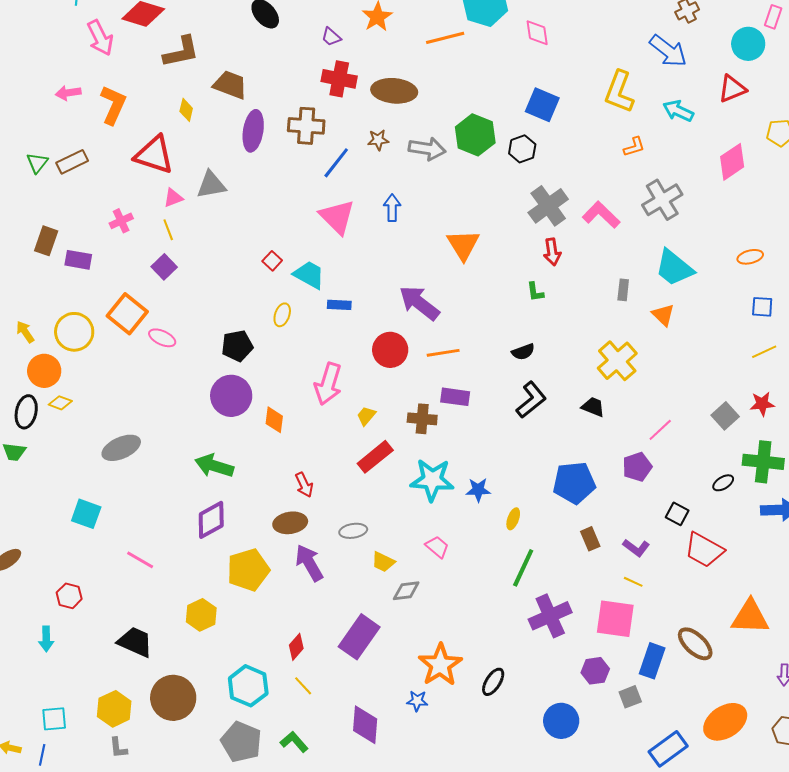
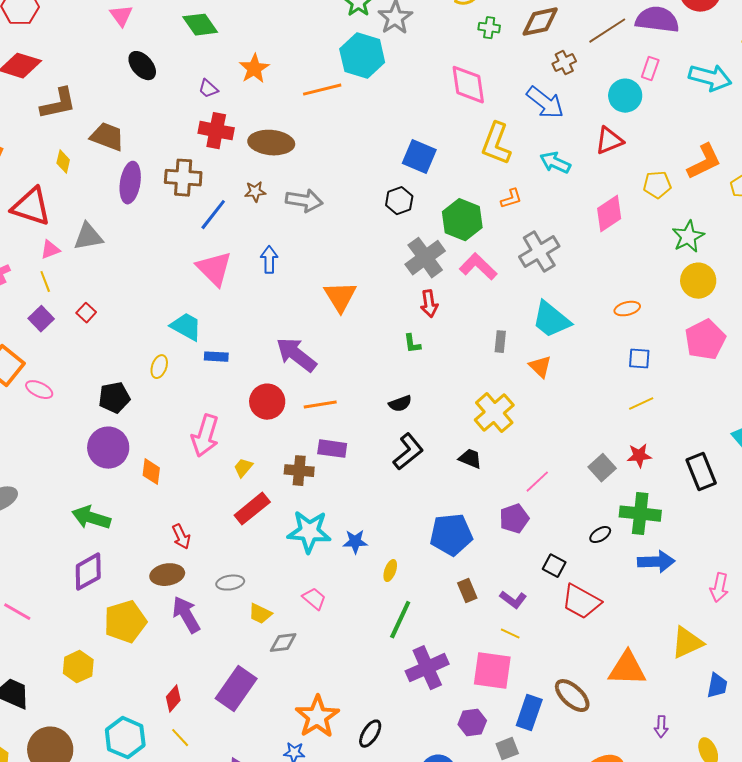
pink diamond: (537, 33) -> (468, 85), moved, size x1.5
green hexagon: (475, 135) -> (462, 220), moved
red square: (272, 261) -> (86, 313), moved

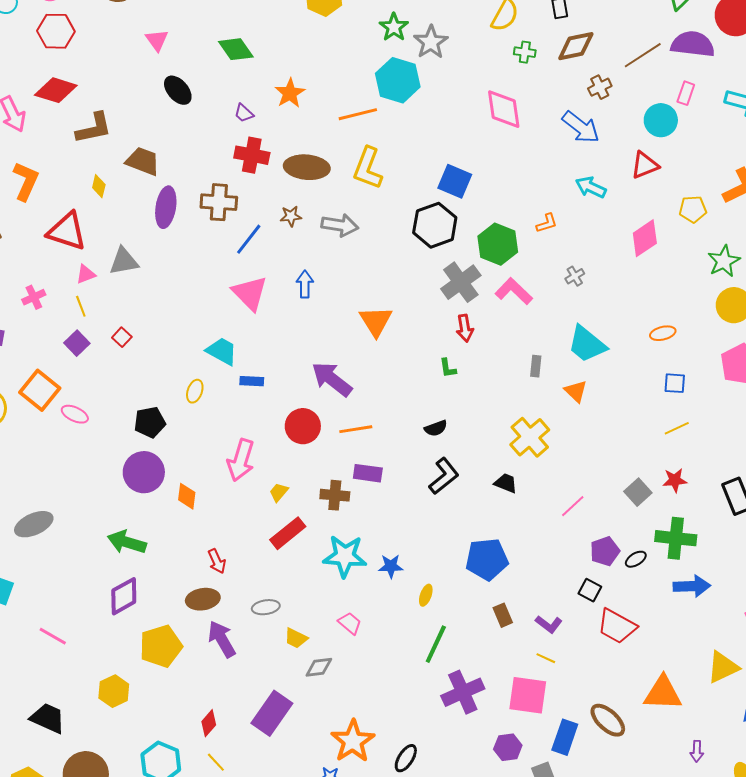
yellow L-shape: (496, 144) -> (368, 168), moved
black hexagon: (399, 201) -> (435, 225), size x1.6
gray cross: (539, 252) -> (575, 276), size x0.5
purple pentagon: (514, 519) -> (605, 551), moved

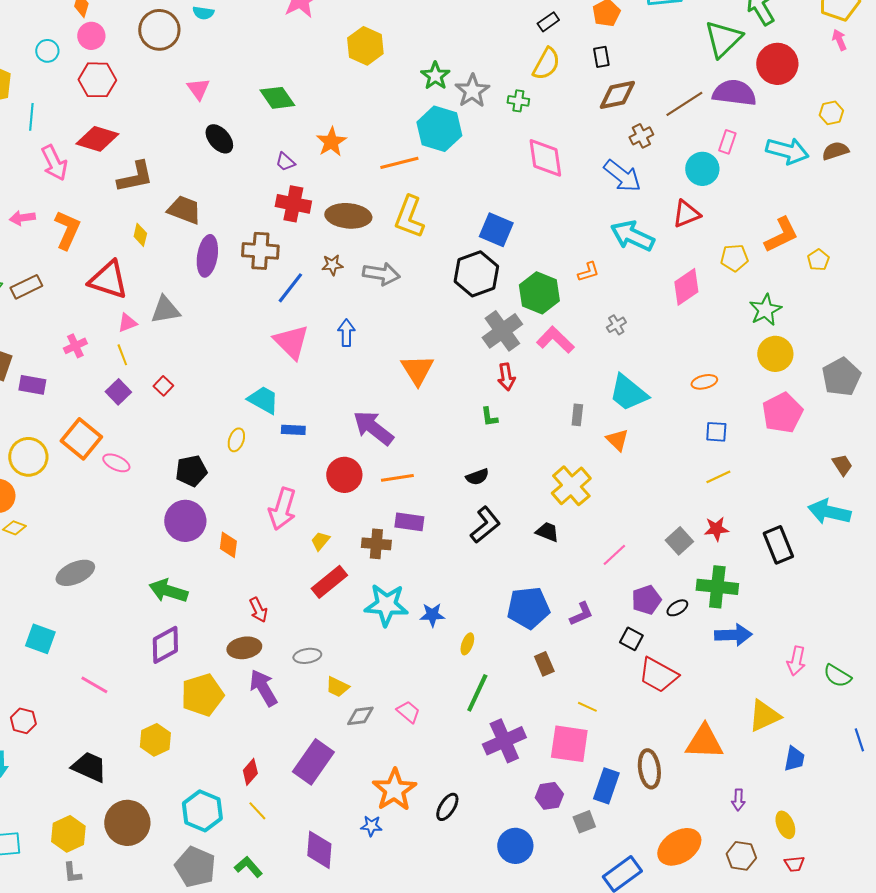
green cross: (525, 52) -> (518, 101), moved
cyan arrow: (591, 187) -> (632, 236), size x1.4
pink trapezoid: (350, 623) -> (408, 712), moved
purple L-shape: (549, 624) -> (581, 614), moved, turned -60
brown ellipse: (608, 720) -> (649, 769), turned 39

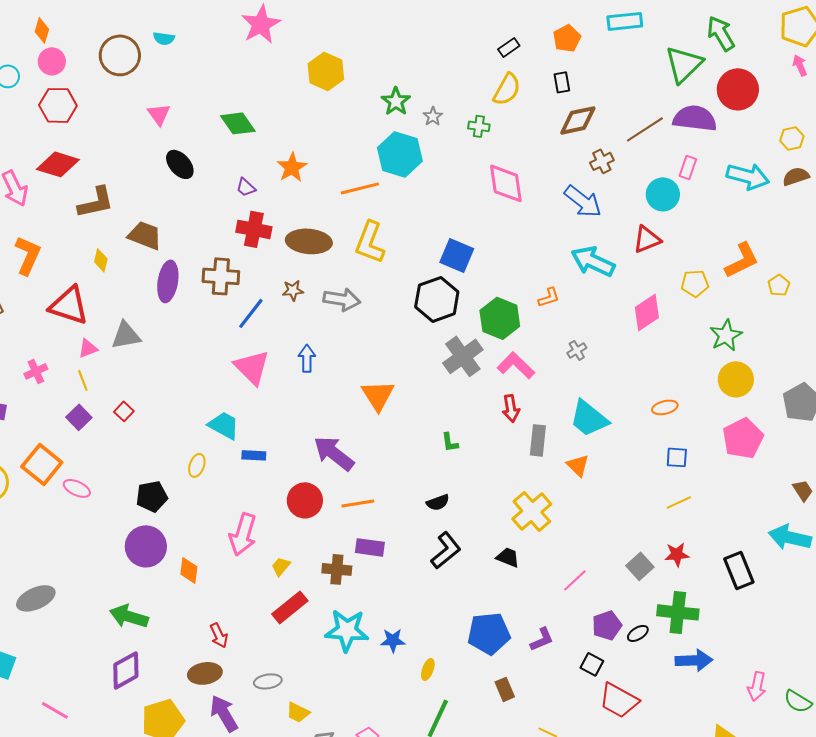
gray star: (472, 91) -> (433, 116), size x0.6
red arrow: (506, 377) -> (511, 408), moved
gray rectangle: (577, 415) -> (538, 440), size x1.4

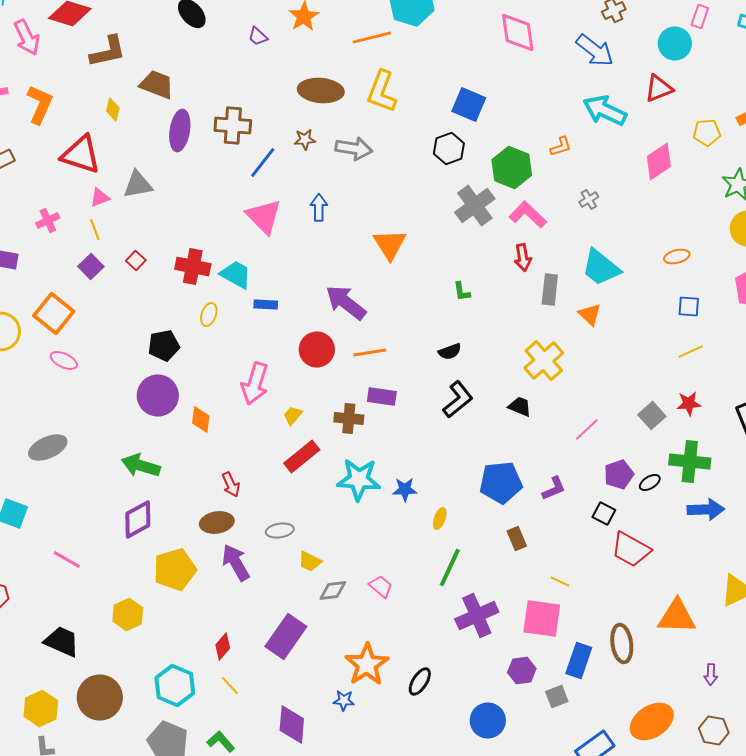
red cross: (254, 229) -> (193, 266), moved
black hexagon: (437, 299) -> (449, 148), size x0.7
pink ellipse: (77, 488) -> (64, 360), moved

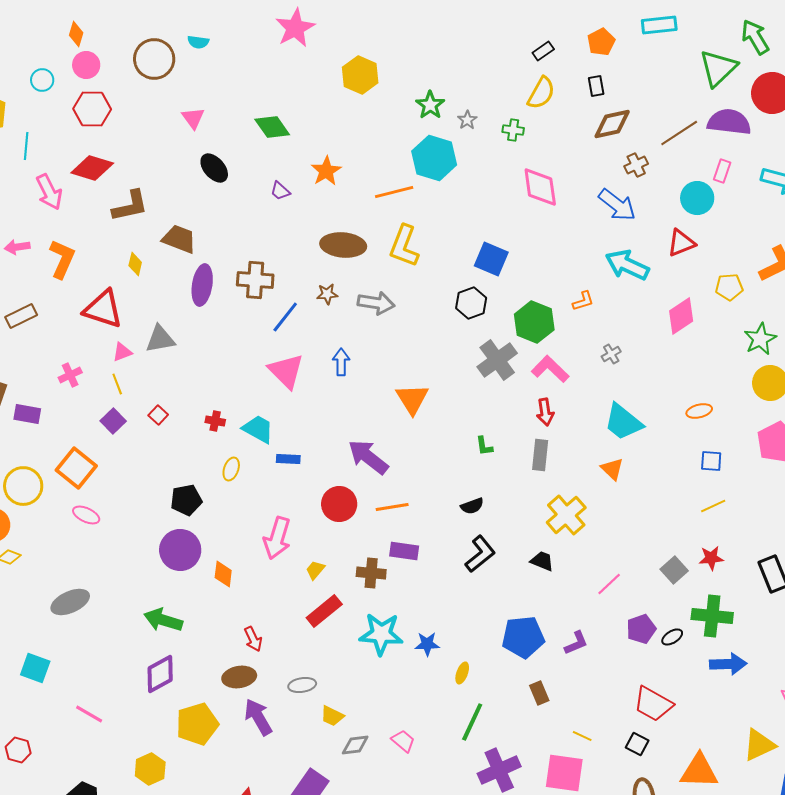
red cross: (193, 266) -> (215, 421), size x0.6
gray rectangle: (550, 290) -> (540, 455), moved
black square: (604, 514) -> (637, 744), moved

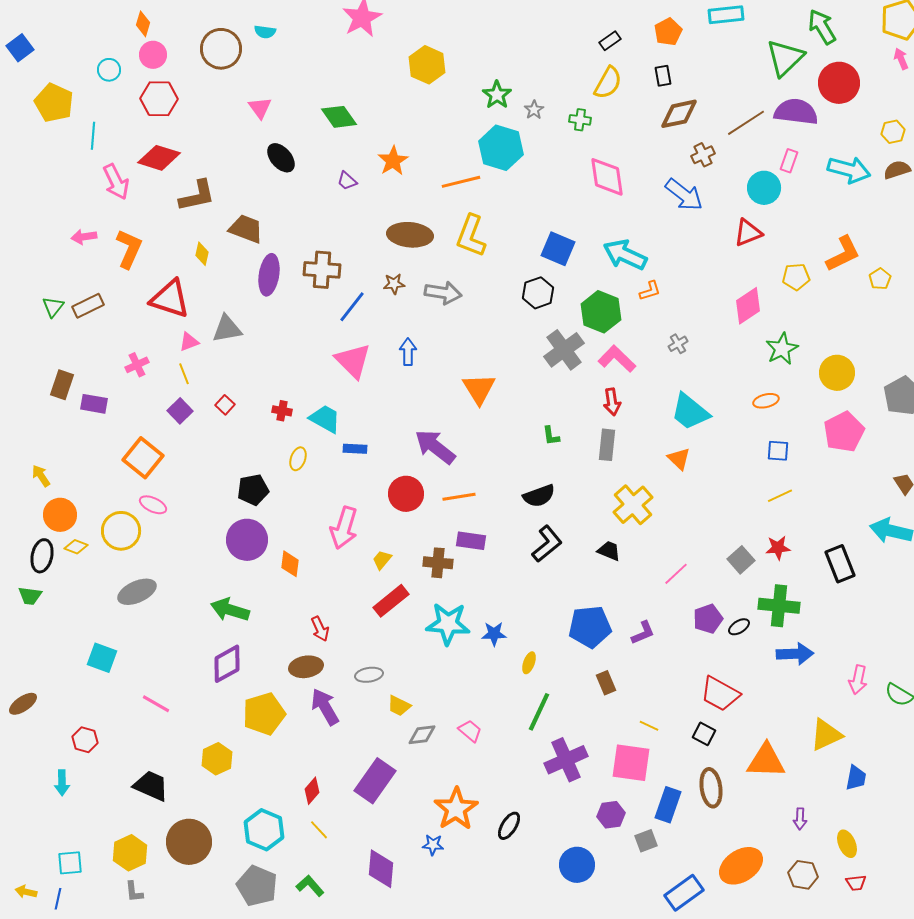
cyan arrow: (627, 265) -> (625, 255), moved
green star: (760, 339) -> (782, 349), moved
yellow circle: (23, 486) -> (121, 531), moved
black semicircle: (472, 506) -> (539, 496), size x1.4

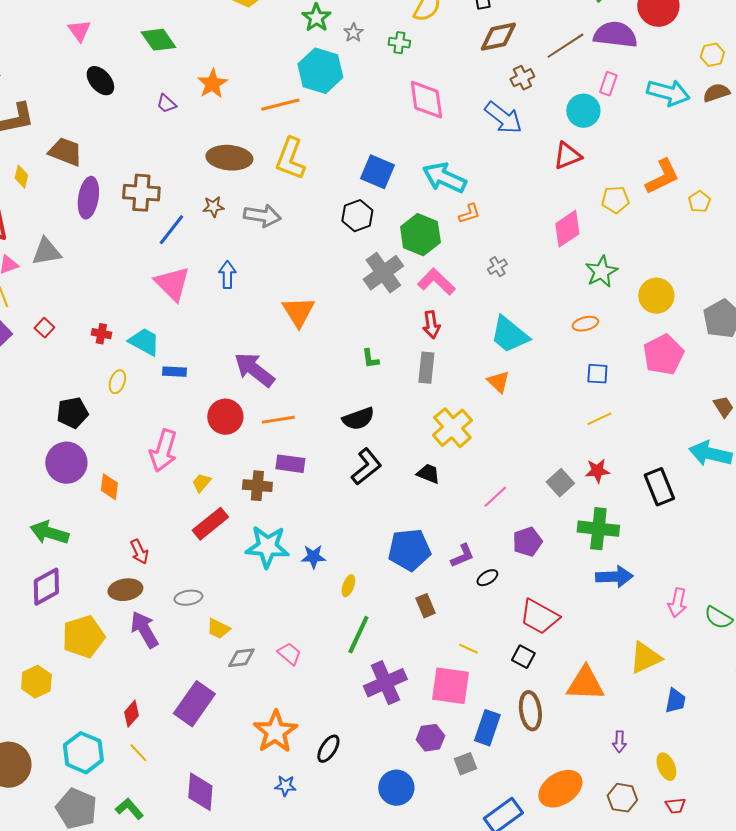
black ellipse: (739, 627) -> (487, 578), moved
blue star: (433, 845) -> (285, 786), moved

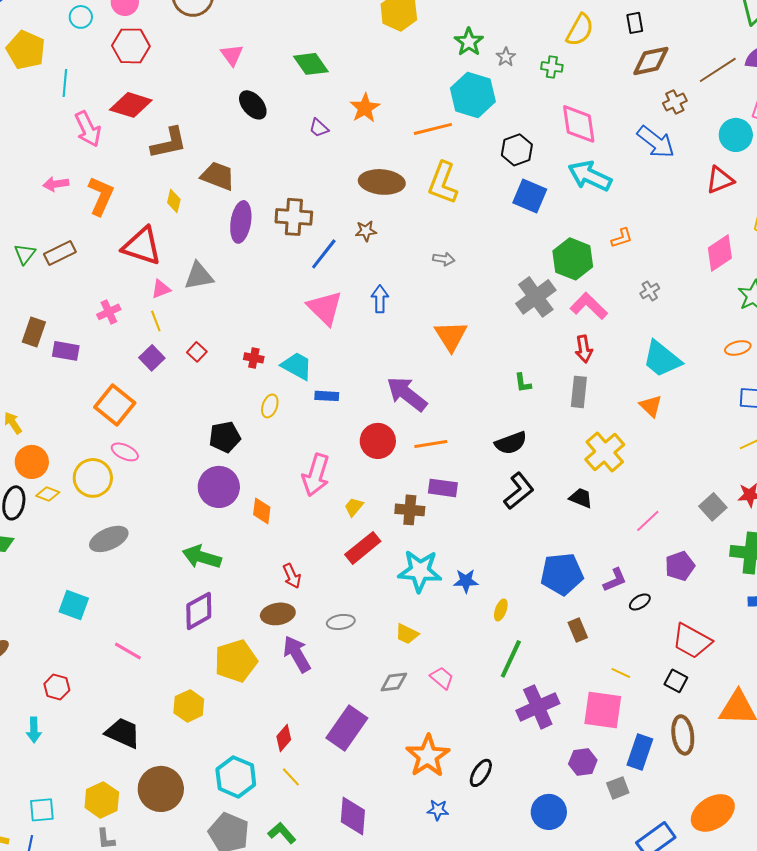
cyan arrow: (444, 178) -> (590, 176), moved
gray arrow: (262, 216) -> (444, 259), moved, size x0.6
black hexagon: (357, 216) -> (517, 150), moved
yellow trapezoid: (218, 629) -> (407, 634), moved

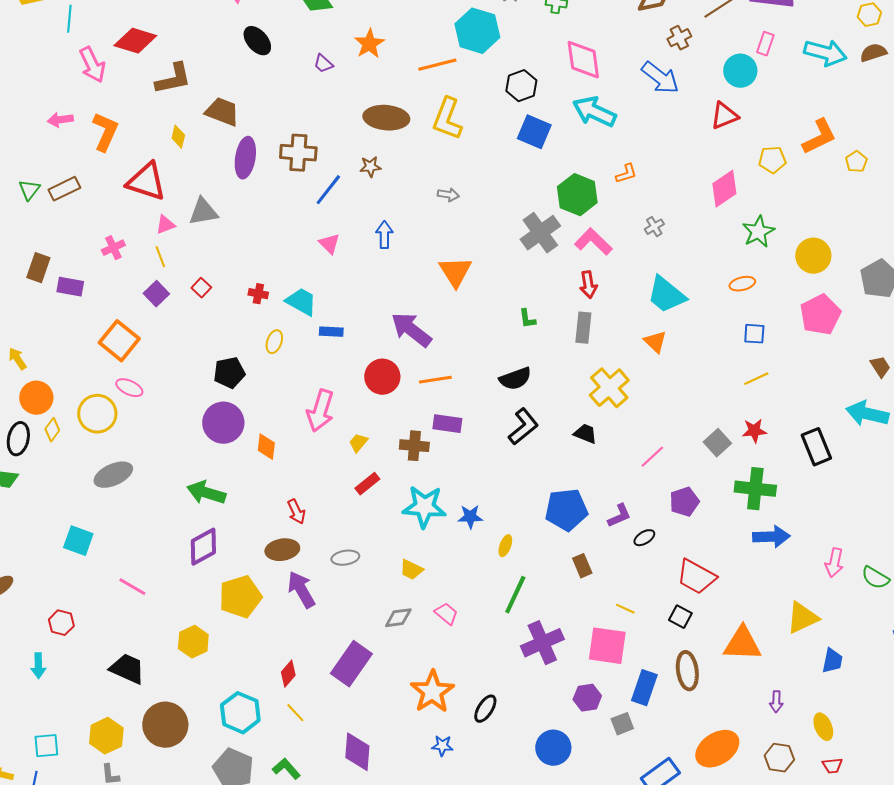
pink triangle: (325, 308) -> (329, 244), size x0.6
yellow diamond: (48, 494) -> (52, 430), turned -75
red rectangle: (363, 548) -> (367, 484), size x0.7

